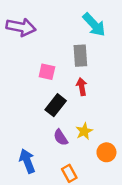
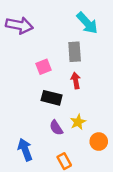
pink square: (47, 72) -> (43, 67), turned -35
black rectangle: (56, 105) -> (52, 98), turned 66

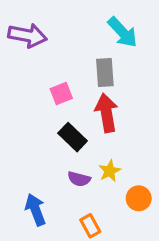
red arrow: (76, 81) -> (106, 113), size x1.6
black rectangle: (52, 98) -> (73, 137), turned 30
purple semicircle: (56, 128) -> (79, 179), turned -42

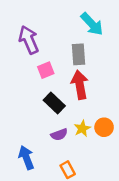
purple arrow: (27, 35) -> (29, 40), moved, turned -124
purple semicircle: (79, 179) -> (59, 135), turned -35
orange circle: (139, 198) -> (104, 127), moved

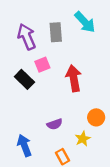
gray rectangle: (79, 54) -> (56, 32), moved
black rectangle: (54, 103) -> (24, 79), moved
yellow star: (82, 128) -> (83, 139), moved

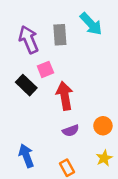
red arrow: (74, 78) -> (65, 96), moved
purple semicircle: (55, 124) -> (71, 131), moved
yellow star: (83, 139) -> (104, 158), moved

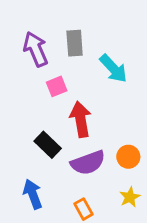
cyan arrow: (91, 24) -> (113, 69), moved
black rectangle: (26, 85) -> (48, 145), moved
purple semicircle: (71, 131) -> (88, 163), size x1.6

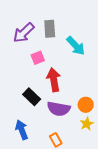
purple arrow: (36, 49) -> (24, 33), turned -110
purple semicircle: (88, 163) -> (59, 109), turned 30
yellow star: (130, 197) -> (87, 124), moved

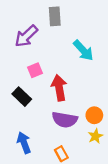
gray rectangle: (50, 29) -> (55, 16), moved
pink square: (38, 58) -> (35, 70), moved
black rectangle: (32, 97) -> (22, 97), moved

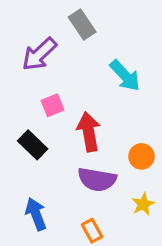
gray rectangle: (55, 16) -> (82, 25), turned -30
orange circle: (94, 115) -> (141, 156), moved

